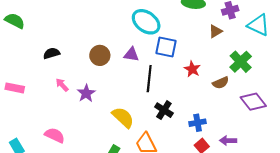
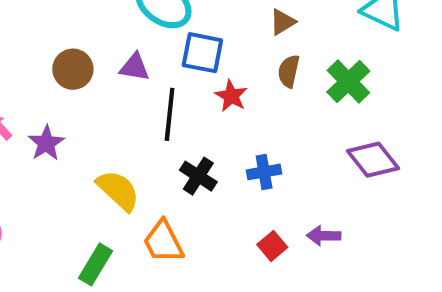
brown triangle: (215, 31) -> (283, 22), moved
red star: (192, 69) -> (231, 96), moved
brown semicircle: (221, 83) -> (289, 71), moved, turned 126
blue cross: (198, 123) -> (264, 172), moved

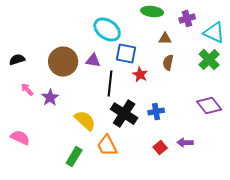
brown triangle: (283, 22) -> (165, 39), turned 32
brown circle: (73, 69) -> (63, 62), size x1.5
green cross: (348, 82) -> (209, 60), moved
black cross: (198, 176) -> (124, 114), size x1.5

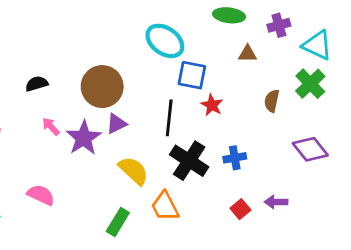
purple triangle: (93, 61) -> (116, 124), moved, turned -35
brown semicircle: (168, 63) -> (272, 101), moved
purple star: (50, 98) -> (84, 138), size x1.4

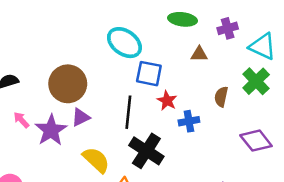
blue cross: (235, 158) -> (189, 121), moved

